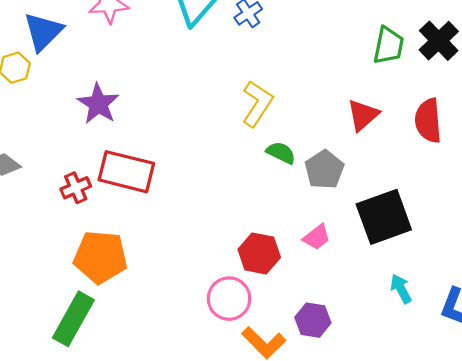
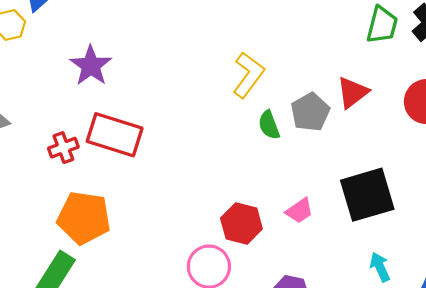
green semicircle: (281, 153) -> (269, 125), turned -140
gray pentagon: (324, 170) -> (310, 112), moved

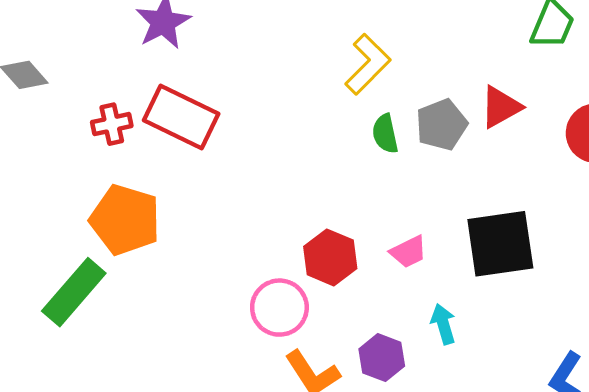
cyan arrow: (380, 267) -> (443, 324), moved

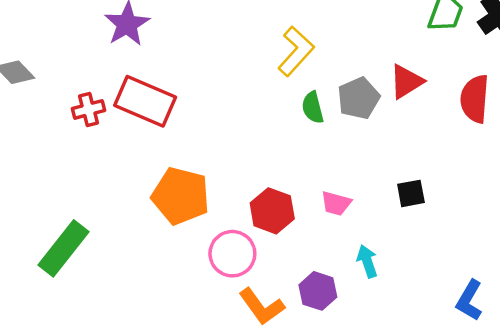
orange pentagon: (125, 220) -> (181, 196), moved
black square: (500, 244) -> (411, 193), size x0.5
pink trapezoid: (408, 252) -> (336, 203), turned 44

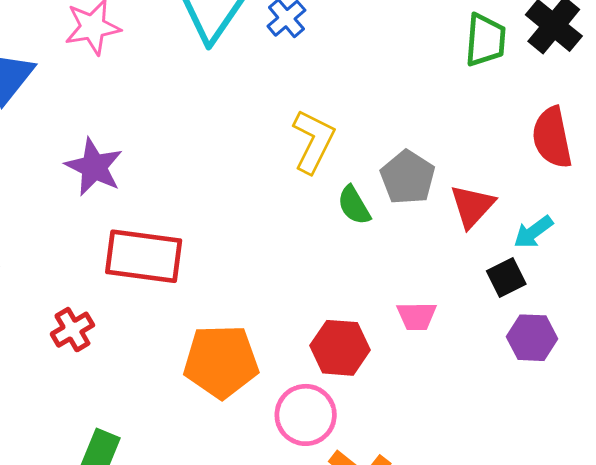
red triangle: (406, 82) -> (472, 206), moved
red cross: (89, 109) -> (72, 330), moved
cyan arrow: (367, 261) -> (533, 232), moved, turned -92
purple hexagon: (318, 291) -> (532, 338), moved

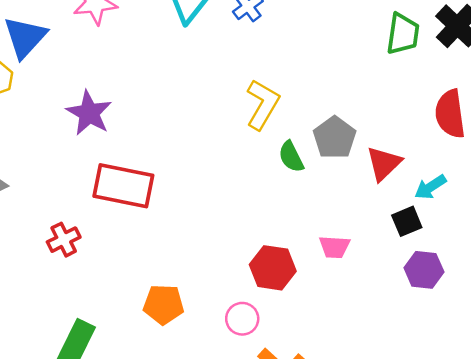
orange pentagon: (221, 361) -> (163, 305), moved, size x0.7
pink circle: (306, 415) -> (242, 319), size x0.7

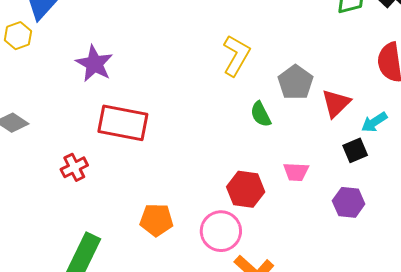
green semicircle: (291, 157) -> (261, 114), moved
purple hexagon: (424, 270) -> (349, 202), moved
pink circle: (242, 319) -> (221, 231), size x1.5

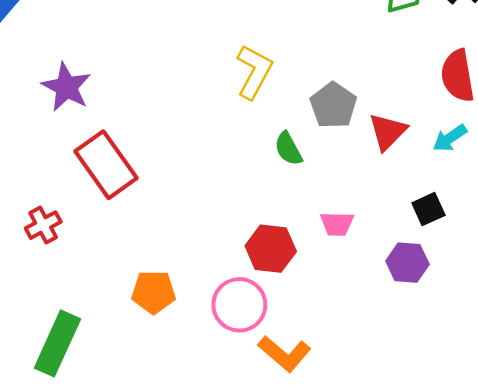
cyan arrow: (374, 122) -> (450, 138), moved
red rectangle: (123, 123) -> (106, 165), turned 45
black square: (355, 150) -> (428, 209), moved

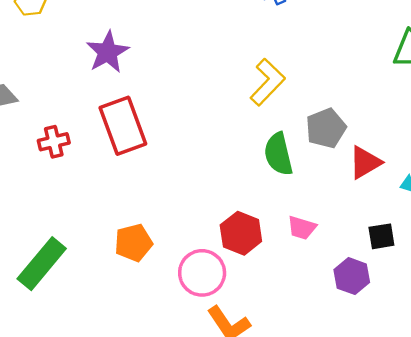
green semicircle: (288, 149) -> (278, 154), size x1.4
red cross: (43, 225) -> (54, 142), moved
orange pentagon: (154, 292) -> (133, 243), turned -30

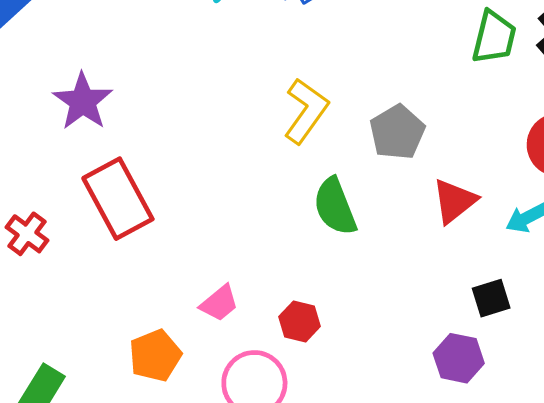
gray pentagon: (326, 128) -> (397, 132), moved
red cross: (54, 142) -> (27, 234), turned -32
pink trapezoid: (302, 228) -> (219, 303), moved, turned -48
red hexagon: (241, 233) -> (300, 322), size x0.7

